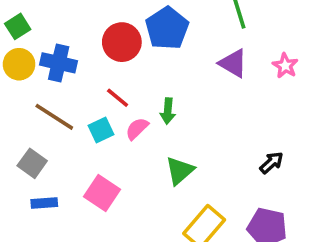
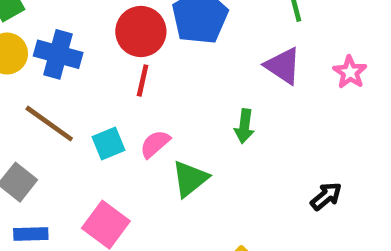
red line: (118, 98) -> (143, 80), moved, turned 60
green arrow: (168, 111) -> (244, 126), moved
green triangle: (180, 171) -> (190, 179), moved

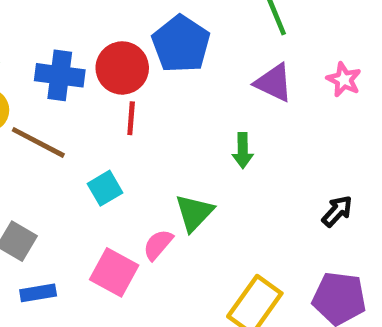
blue cross: (58, 54) -> (60, 75), moved
brown line: (49, 124) -> (38, 142), moved
pink semicircle: (155, 144) -> (158, 245), moved

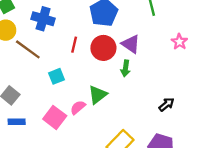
red circle: (122, 68) -> (103, 48), moved
purple triangle: (274, 83) -> (131, 44), moved

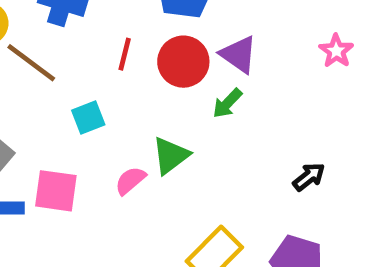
green arrow: (126, 68) -> (227, 103), turned 35
pink square: (55, 117) -> (56, 191), moved, turned -30

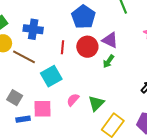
cyan square: (88, 118) -> (51, 76), size x1.5
green triangle: (171, 155) -> (96, 103), moved

